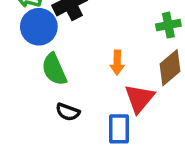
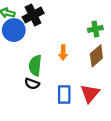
green semicircle: (54, 69) -> (35, 65), moved, turned 30
red triangle: (139, 98) -> (90, 93), moved

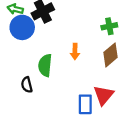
black semicircle: (32, 84) -> (27, 85), moved, turned 56
blue rectangle: (64, 94) -> (85, 104), moved

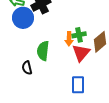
green cross: (109, 26) -> (79, 35), moved
red triangle: (104, 95) -> (81, 53), moved

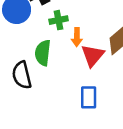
green cross: (79, 35) -> (59, 20), moved
black semicircle: (27, 68) -> (22, 75), size x1.5

